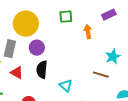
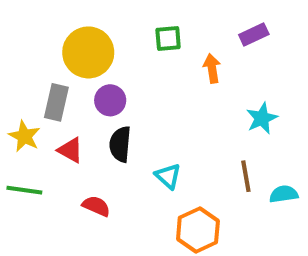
brown line: (101, 75) -> (246, 176), moved, turned 63

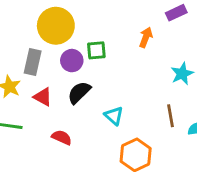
green square: (168, 38) -> (96, 50), moved
orange arrow: (212, 68) -> (146, 37), turned 30
black semicircle: (120, 144) -> (79, 92), turned 40

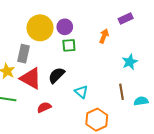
purple circle: (72, 61) -> (65, 27), moved
red triangle: (43, 97) -> (31, 78), size x1.6
red semicircle: (62, 137) -> (44, 107), turned -48

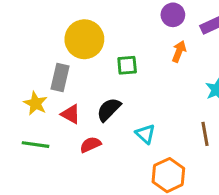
purple circle: (65, 27) -> (173, 15), moved
red triangle: (31, 78) -> (71, 114), size x0.6
red semicircle: (44, 107) -> (90, 145), moved

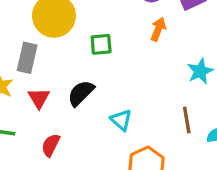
red triangle: (71, 114) -> (39, 98), turned 30
red semicircle: (90, 145) -> (51, 145), moved, turned -40

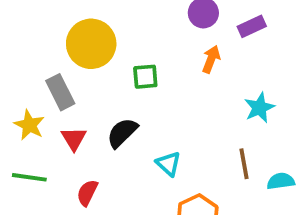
gray rectangle: (27, 58) -> (60, 92), turned -40

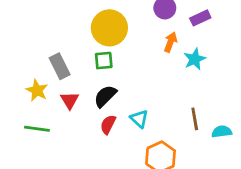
yellow circle: (91, 44) -> (109, 28), moved
green square: (145, 77) -> (104, 61), moved
cyan star: (259, 108) -> (195, 59), moved
red semicircle: (87, 193) -> (108, 124), moved

